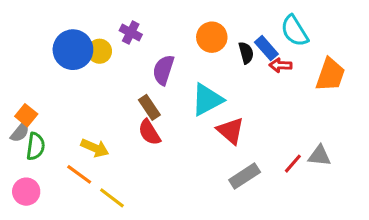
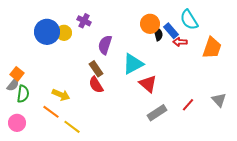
orange circle: (212, 37) -> (150, 24), moved
gray triangle: (319, 156) -> (219, 100), moved, turned 42

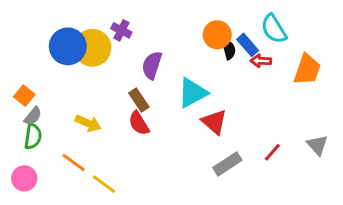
yellow circle: (64, 33) -> (92, 48), size x1.6
orange square: (17, 74) -> (24, 96), moved
gray semicircle: (13, 85) -> (33, 116), moved
yellow arrow: (61, 95) -> (88, 123), moved

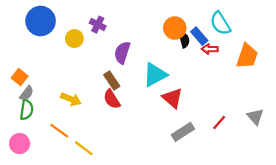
blue circle: (68, 46) -> (41, 21), moved
yellow circle: (92, 48) -> (74, 39), size x0.6

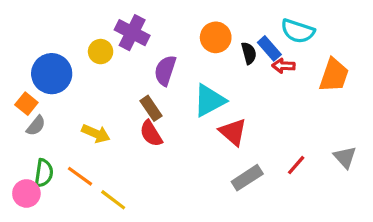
blue circle: (41, 21) -> (52, 74), moved
cyan semicircle: (220, 23) -> (298, 31), turned -40
purple cross: (98, 25) -> (132, 33), size x1.5
orange circle: (175, 28) -> (216, 37), moved
green semicircle: (27, 110) -> (44, 173), moved

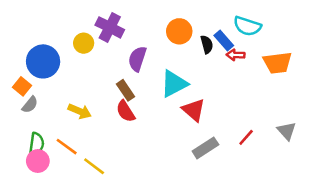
orange trapezoid: (334, 75) -> (277, 63), turned 64
pink circle: (26, 193) -> (38, 161), moved

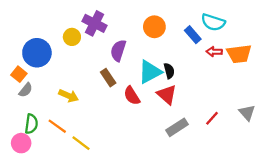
black semicircle: (207, 44) -> (169, 71), moved
red arrow: (236, 55) -> (214, 52), moved
red semicircle: (126, 111) -> (132, 96), moved
pink circle: (38, 161) -> (21, 143), moved

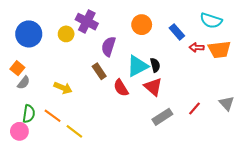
cyan semicircle: (213, 22) -> (211, 20), moved
blue circle: (37, 53) -> (29, 34), moved

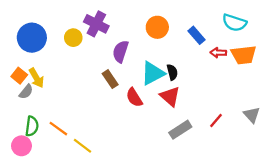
yellow arrow: (63, 88) -> (36, 78), moved, turned 36

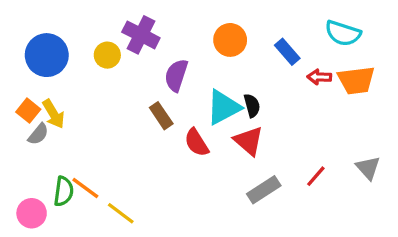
green semicircle: (32, 126) -> (64, 191), moved

